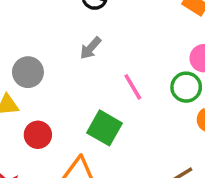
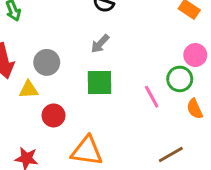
pink line: (133, 87) -> (152, 97), moved
green square: (104, 128) -> (99, 83), moved, turned -32

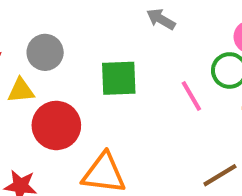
gray arrow: (100, 44) -> (161, 19), moved, turned 78
red circle: (54, 115) -> (56, 125), size x1.5

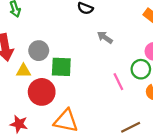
green square: (119, 78) -> (61, 67), moved

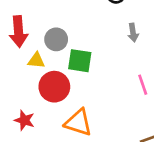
gray arrow: (105, 37) -> (133, 33), turned -140

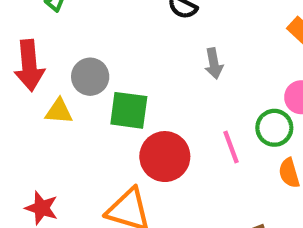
red circle: (54, 87) -> (165, 157), moved

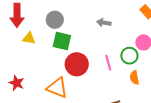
gray arrow: (214, 63) -> (104, 23), turned 104
gray circle: (90, 77) -> (55, 20), moved

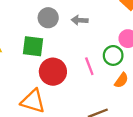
gray circle: (55, 20) -> (48, 18), moved
orange semicircle: (134, 78) -> (121, 80), turned -128

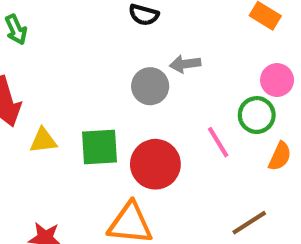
gray circle: (48, 18) -> (150, 86), moved
green square: (33, 46) -> (100, 147), moved

